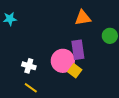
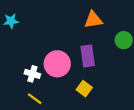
pink circle: (63, 61) -> (57, 64), moved
yellow square: (75, 71) -> (84, 89), moved

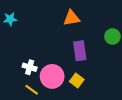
orange triangle: (93, 20) -> (72, 18), moved
pink circle: (57, 64) -> (52, 76), moved

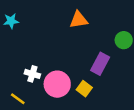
purple rectangle: (80, 51) -> (100, 64), moved, turned 36
yellow line: (32, 90) -> (18, 99), moved

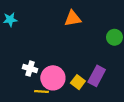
purple rectangle: (100, 64) -> (97, 76), moved
yellow line: (18, 99) -> (41, 91), moved, turned -32

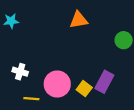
white cross: (30, 69) -> (20, 72), moved
yellow line: (41, 91) -> (31, 99), moved

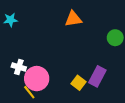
pink circle: (57, 84) -> (37, 79), moved
yellow line: (31, 99) -> (29, 92), turned 48

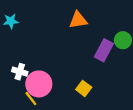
purple rectangle: (97, 76) -> (104, 50), moved

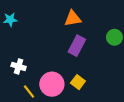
purple rectangle: (104, 50) -> (77, 46), moved
pink circle: (39, 84) -> (52, 84), moved

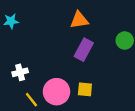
white cross: (19, 66) -> (20, 72), turned -32
yellow square: (78, 82) -> (85, 89), turned -32

